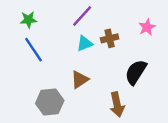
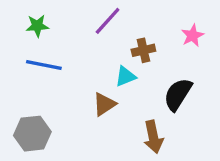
cyan triangle: (85, 43) -> (126, 76), moved
blue line: (33, 50) -> (44, 65), turned -45
gray hexagon: (50, 102) -> (32, 134), moved

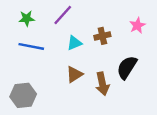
purple line: (108, 21) -> (63, 15), moved
cyan triangle: (126, 76) -> (74, 43), moved
brown arrow: (153, 137) -> (102, 84), moved

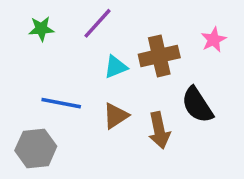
brown cross: (102, 36) -> (159, 56), size x1.5
blue line: (31, 46) -> (61, 103), moved
black semicircle: (127, 67) -> (197, 105), turned -65

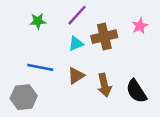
purple line: (98, 23) -> (77, 15), moved
green star: (41, 29) -> (38, 21), moved
black semicircle: (197, 105) -> (136, 91), moved

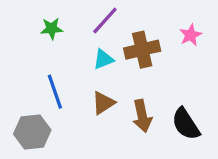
blue line: (40, 67) -> (55, 92), turned 60

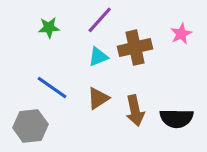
blue line: (55, 92) -> (52, 88), turned -36
black semicircle: (186, 124) -> (177, 118), turned -56

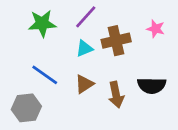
green star: (49, 28) -> (42, 23), size x1.5
pink star: (181, 34) -> (156, 29), turned -30
black semicircle: (177, 118) -> (152, 85), moved

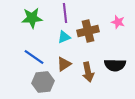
purple line: (86, 17) -> (65, 13), turned -48
gray hexagon: (26, 108) -> (43, 82), moved

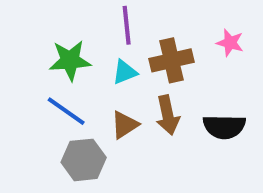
green star: (32, 18) -> (70, 60), moved
brown arrow: (88, 72) -> (168, 115), moved

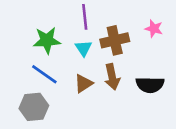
cyan triangle: (125, 72) -> (83, 48), turned -42
gray hexagon: (84, 160) -> (34, 107), moved

